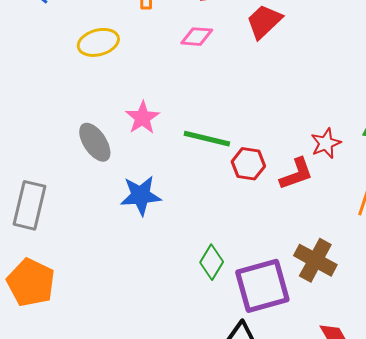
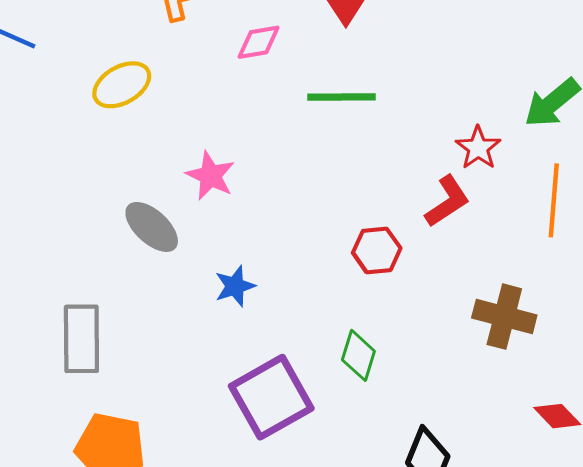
green line: (207, 139) -> (342, 97), moved
red hexagon: (248, 164) -> (377, 250), moved
blue star: (141, 195) -> (235, 286), size x0.7
purple square: (262, 286) -> (271, 397), moved

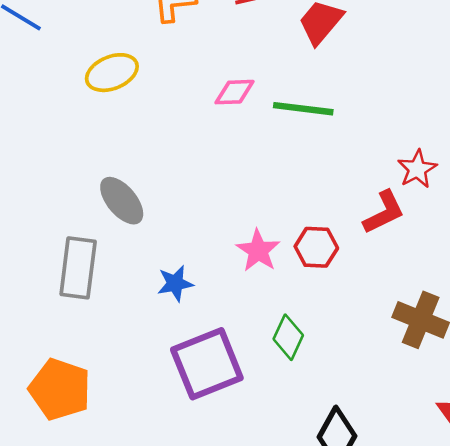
pink diamond: (259, 42) -> (235, 92), moved
pink star: (210, 176) -> (258, 251), moved
blue star: (235, 286) -> (175, 283), moved
gray rectangle: (81, 339) -> (78, 268), moved

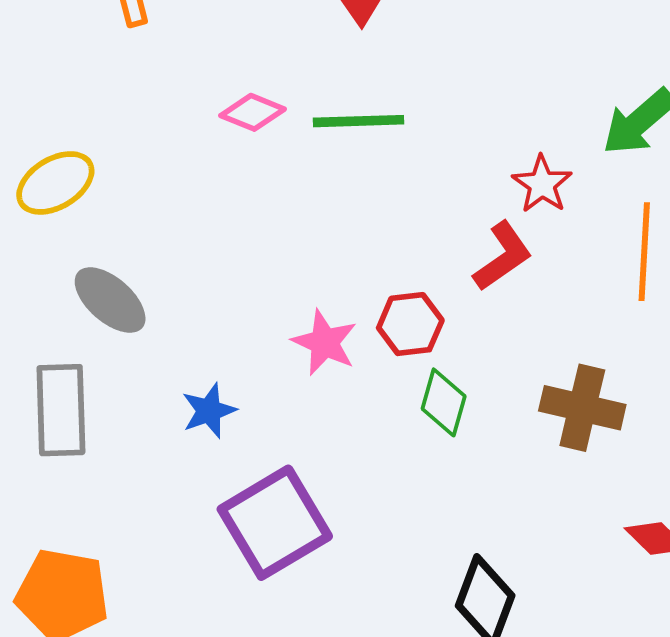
yellow ellipse: (112, 73) -> (55, 183), moved
pink diamond: (235, 92) -> (253, 112), turned 33
green diamond: (288, 337) -> (444, 402), moved

